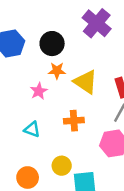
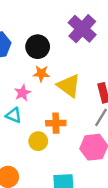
cyan triangle: (32, 129) -> (14, 115), moved
yellow circle: (62, 166) -> (38, 141), moved

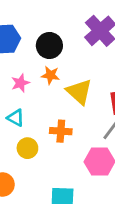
pink star: (23, 93) -> (20, 83), moved
yellow circle: (38, 141) -> (27, 148), moved

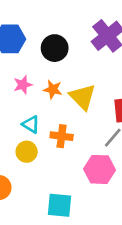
orange star: (50, 75) -> (53, 89), moved
cyan triangle: (16, 118) -> (31, 124), moved

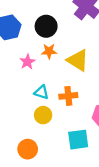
orange star: (53, 89) -> (49, 51), moved
cyan square: (59, 205) -> (78, 140), moved

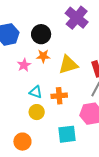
yellow triangle: (78, 60) -> (68, 65), turned -50

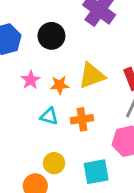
orange star: (43, 56) -> (60, 85), moved
yellow circle: (37, 112) -> (54, 163), moved

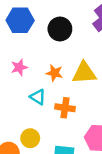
pink star: (31, 80) -> (19, 67), moved

